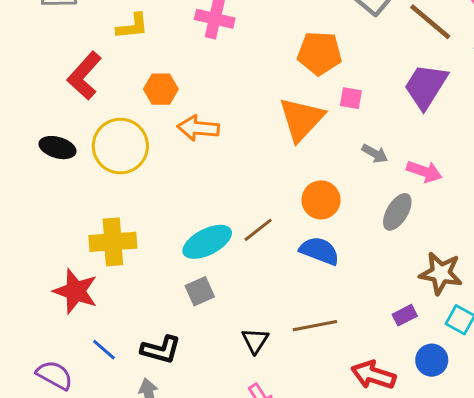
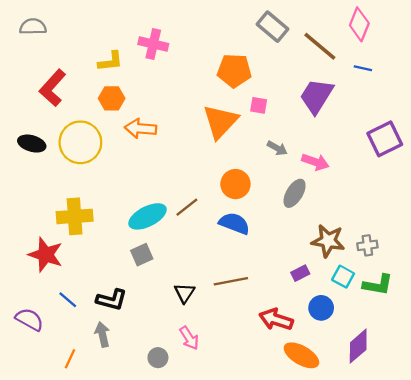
yellow L-shape: (132, 26) -> (110, 61), moved

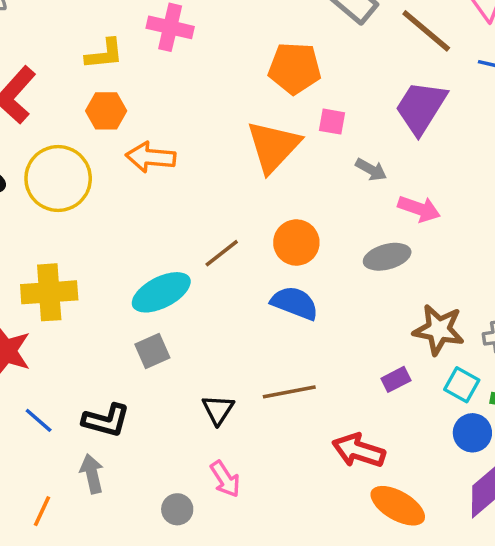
gray arrow: (277, 148) -> (371, 170), moved
gray ellipse: (295, 193) -> (387, 257), turned 44
brown line: (187, 207) -> (222, 253), moved
blue circle: (321, 308) -> (472, 433), moved

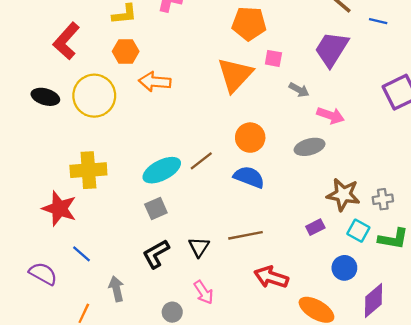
brown line: (222, 253) -> (201, 161), moved
black L-shape: (106, 420) -> (156, 254), moved, turned 136
blue circle: (472, 433) -> (344, 268), moved
red arrow: (359, 451) -> (271, 277), moved

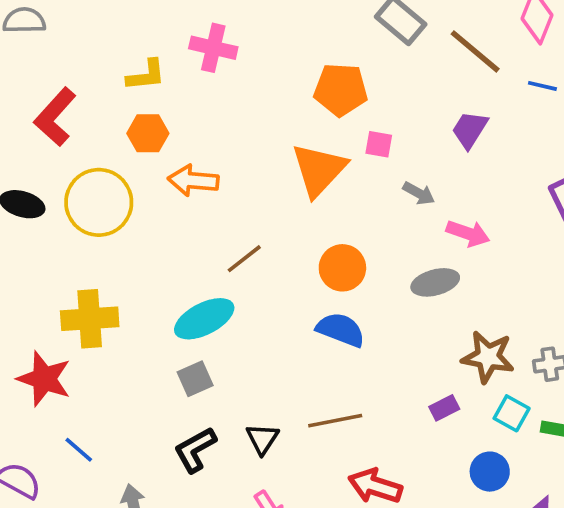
purple trapezoid: (332, 49) -> (470, 130), size x0.7
brown line: (201, 161) -> (244, 259), moved

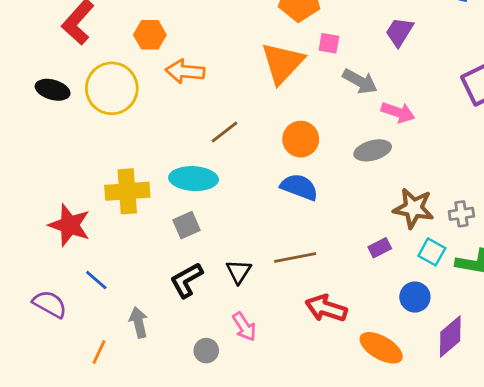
gray arrow: (419, 193) -> (360, 81), size x1.4
yellow cross: (90, 319) -> (127, 191), moved
cyan ellipse: (204, 319) -> (194, 179), turned 30

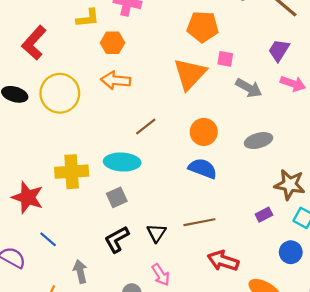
orange hexagon: (150, 35) -> (112, 43), moved
pink arrow: (398, 112) -> (293, 84), moved

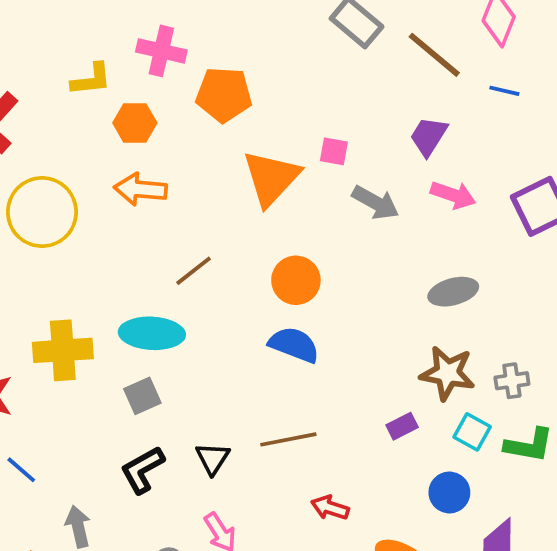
orange pentagon: (203, 27) -> (224, 95), moved
gray ellipse: (259, 141) -> (453, 292), moved
red arrow: (223, 261) -> (330, 508), size x0.7

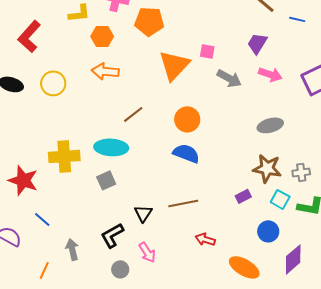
yellow circle: (42, 212) -> (53, 83), size x0.7
black L-shape: (142, 470) -> (112, 235), moved

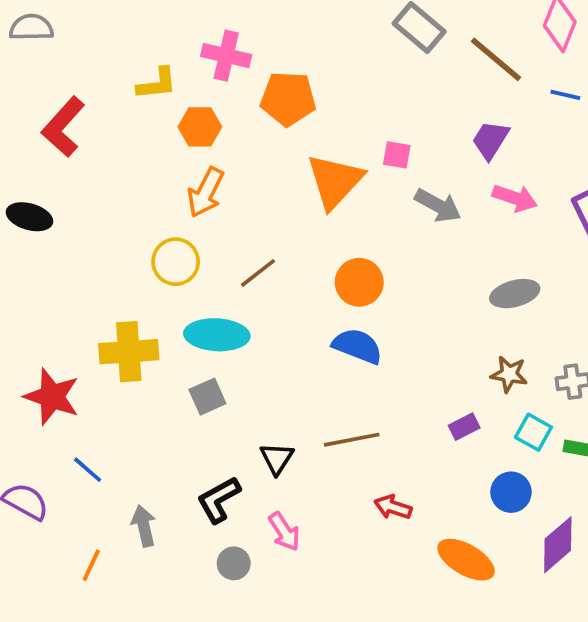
orange arrow: (105, 71) -> (206, 192), turned -68
yellow circle: (53, 83) -> (176, 262), moved
brown star: (267, 168) -> (509, 374), size x0.7

